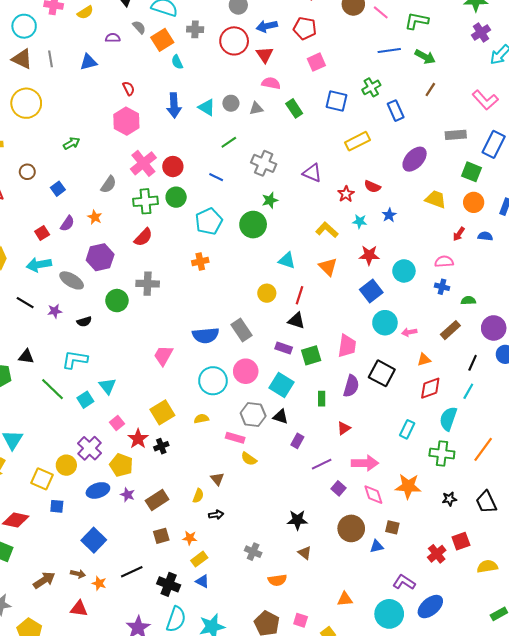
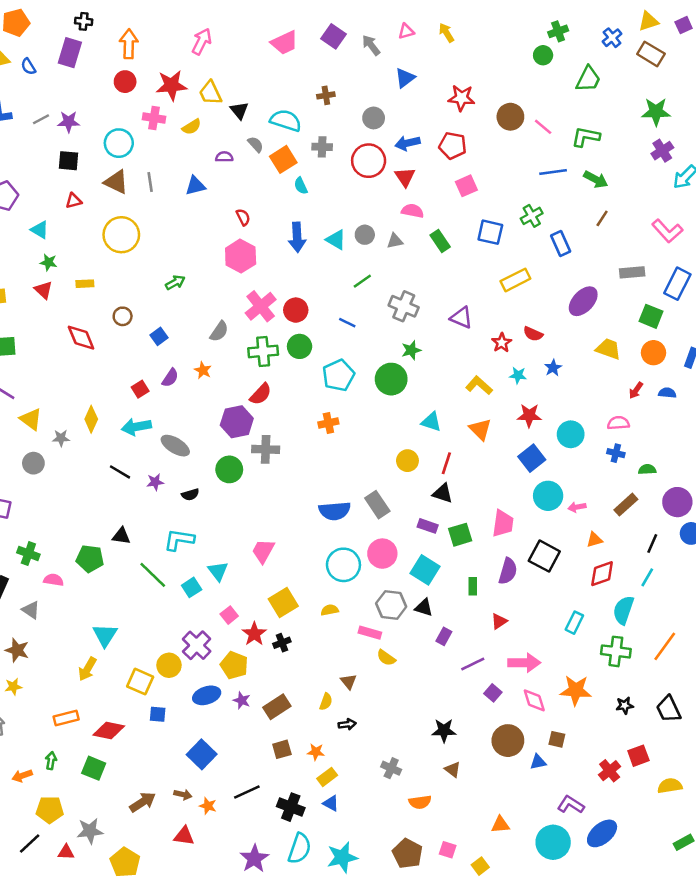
purple hexagon: (100, 257) -> (237, 422), moved
pink trapezoid: (163, 355) -> (263, 551), moved

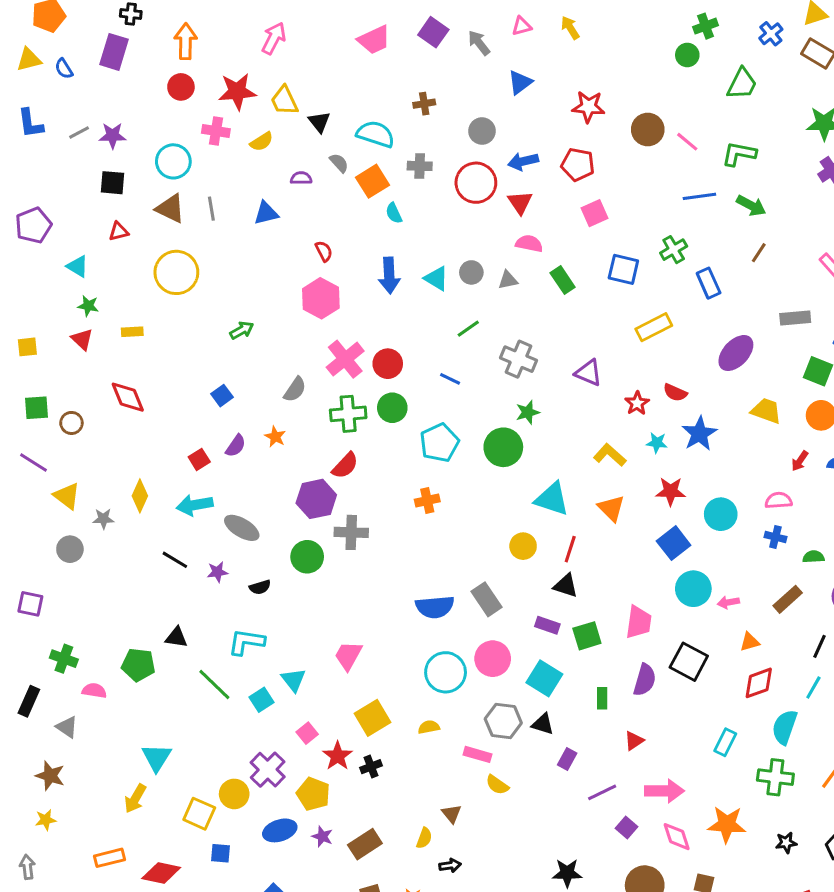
brown circle: (123, 316) -> (71, 423), moved
blue star: (553, 368) -> (699, 434), size x1.6
cyan triangle: (431, 422) -> (552, 499), size x1.4

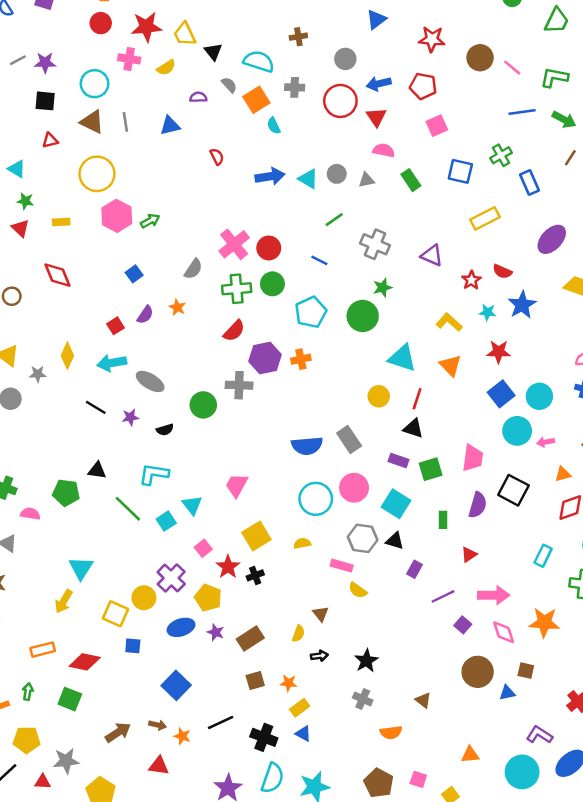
blue arrow: (389, 275) -> (270, 176), turned -96
pink hexagon: (321, 298) -> (117, 216), moved
purple hexagon: (316, 499) -> (265, 358), moved
cyan circle: (721, 514) -> (539, 396), moved
black star: (567, 873) -> (366, 661), moved, turned -30

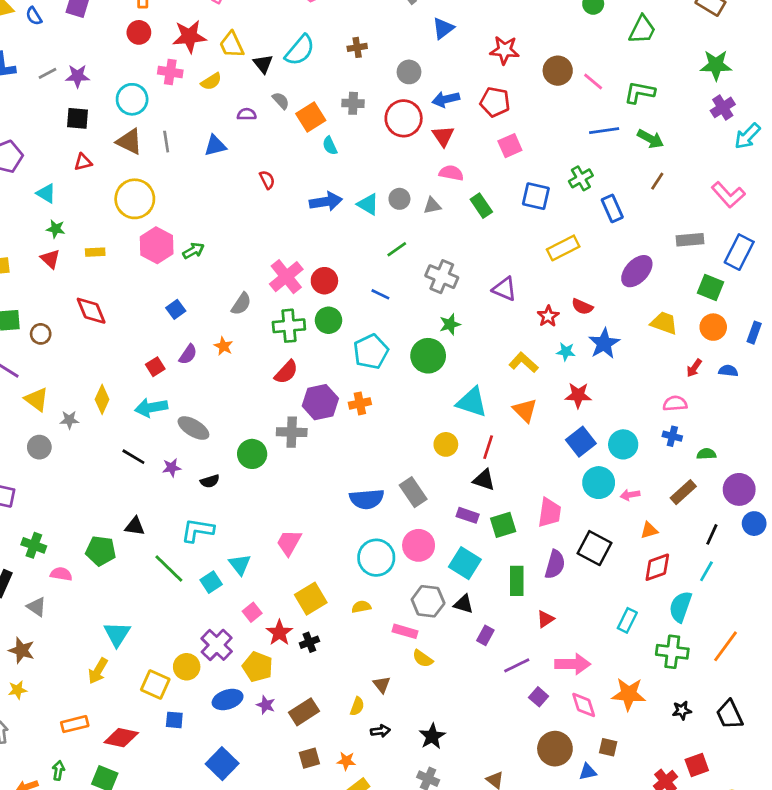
cyan semicircle: (259, 61) -> (300, 50), moved, turned 112
green rectangle: (443, 520) -> (517, 581), size x1.5

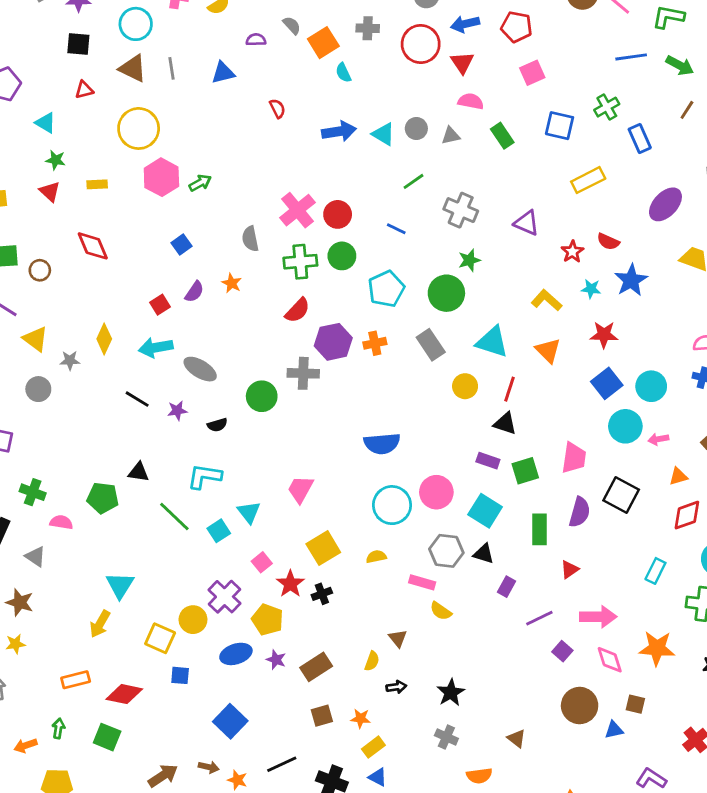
gray semicircle: (241, 304) -> (250, 239), turned 135
gray rectangle: (413, 492) -> (431, 345), moved

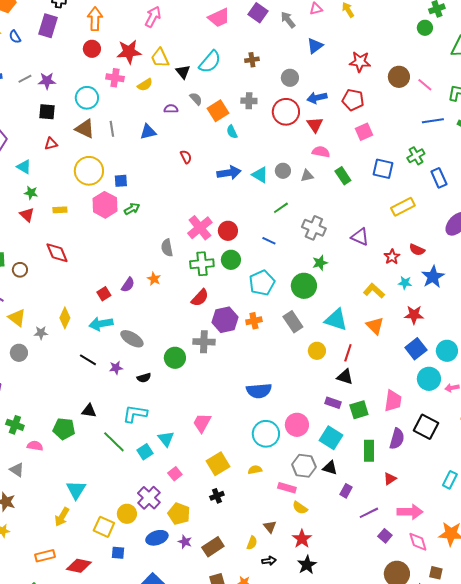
blue square: (182, 244) -> (121, 181), moved, turned 32
red star: (290, 584) -> (302, 539), moved

